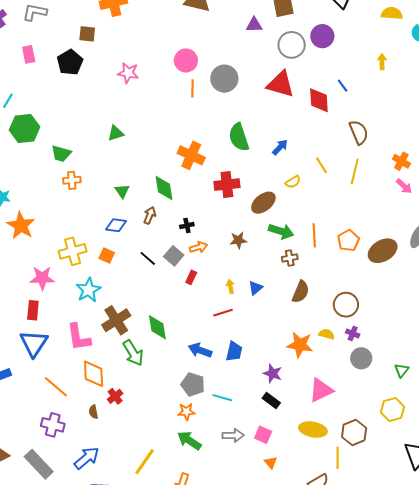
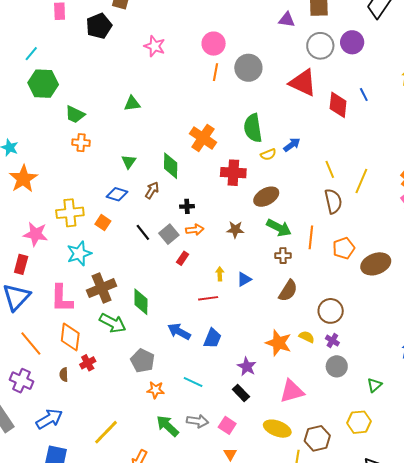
brown semicircle: (359, 132) -> (333, 201), moved
yellow semicircle: (293, 182) -> (268, 154), moved
green arrow: (133, 353) -> (113, 323), turned -40
gray pentagon: (193, 384) -> (143, 361), moved
green arrow: (189, 441) -> (168, 426), moved

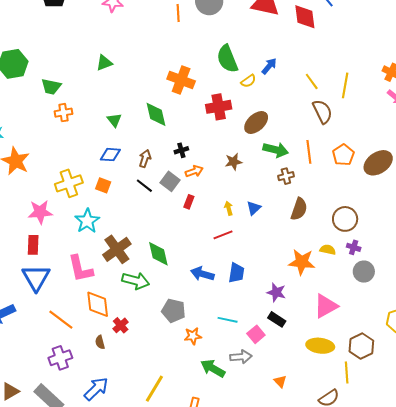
brown arrow: (152, 190) -> (145, 159), moved
purple cross: (21, 381) -> (60, 358), turned -30
pink square: (227, 425) -> (256, 334), moved, turned 30

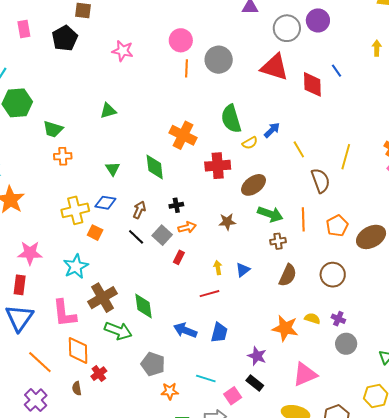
yellow line: (312, 81) -> (299, 149), moved
yellow cross: (69, 183) -> (75, 210), moved
brown circle: (345, 219) -> (333, 275), moved
purple cross: (60, 358) -> (36, 400), turned -30

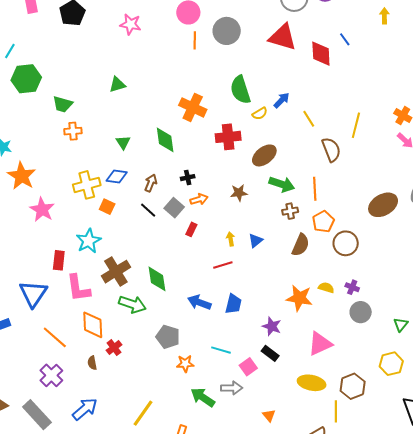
orange pentagon: (337, 226) -> (323, 222), moved
pink star: (30, 253) -> (42, 210), moved, turned 30
red rectangle: (20, 285) -> (59, 260), moved

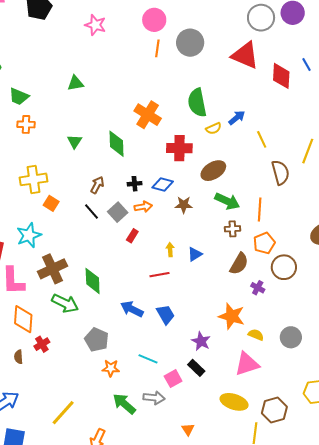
blue diamond: (117, 177) -> (163, 185), moved
purple cross: (352, 287) -> (258, 288), moved
yellow semicircle: (326, 288) -> (256, 335), moved
blue trapezoid: (233, 304) -> (166, 314), turned -50

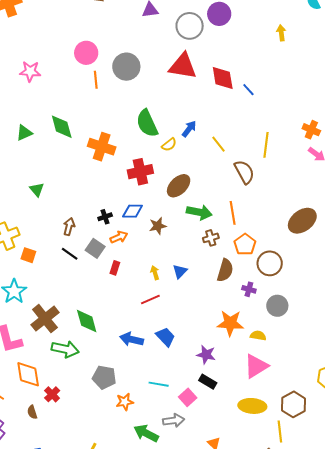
blue line: (307, 64) -> (248, 90), moved
green diamond: (117, 144) -> (62, 127), moved
gray circle: (291, 337) -> (277, 306), moved

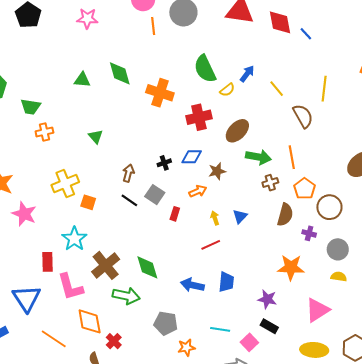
green triangle: (24, 133) -> (82, 80), turned 30
orange arrow: (119, 237) -> (198, 191), moved
yellow semicircle: (258, 336) -> (339, 277), moved
blue trapezoid: (165, 337) -> (226, 282), turned 50

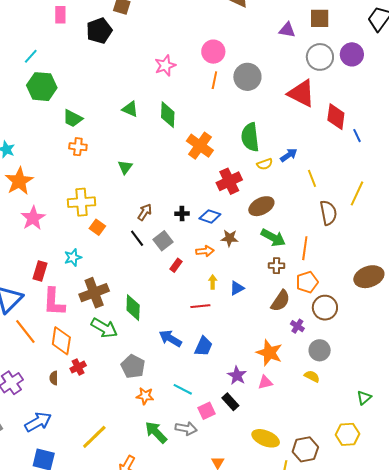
pink star: (87, 19) -> (165, 65), moved, turned 30
red cross: (199, 117) -> (229, 181), turned -30
cyan star: (74, 239) -> (73, 257), size x0.7
pink triangle: (317, 310) -> (265, 382), moved, size x0.6
orange line: (54, 339) -> (25, 331), moved

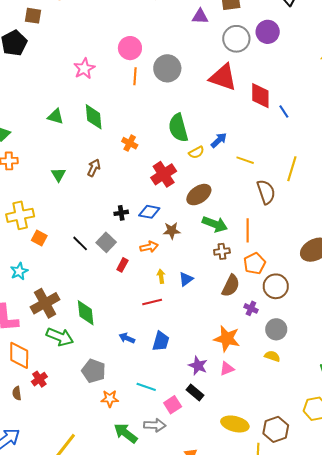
orange cross: (200, 146) -> (130, 143), size x0.6
yellow line: (312, 178) -> (245, 160), turned -42
brown arrow: (145, 212) -> (94, 168), moved
blue arrow: (170, 338) -> (127, 338), size x0.7

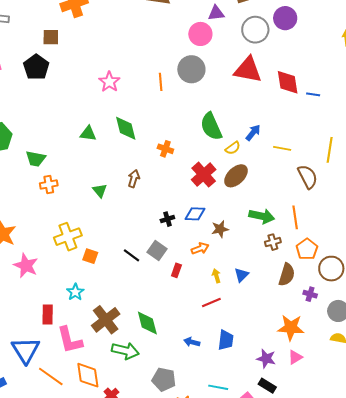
pink circle: (130, 48) -> (200, 34), moved
blue line: (284, 111) -> (313, 94), turned -40
brown ellipse: (199, 195) -> (236, 176), moved

